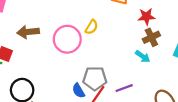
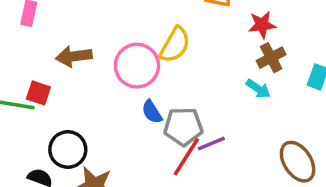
yellow semicircle: (92, 27) -> (175, 45), size x1.5
purple line: (124, 88) -> (211, 144), moved
blue semicircle: (78, 91) -> (152, 112), moved

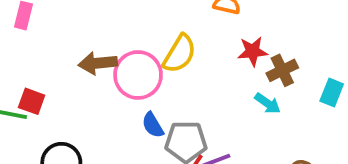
red star: (262, 25) -> (253, 51), moved
brown arrow: (74, 56) -> (98, 63), moved

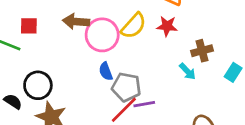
red star: (253, 51) -> (167, 26), moved
red square: (32, 101) -> (29, 26), moved, turned -30

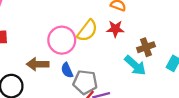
brown arrow: (76, 22) -> (38, 64), moved
cyan arrow: (188, 71) -> (135, 65), size x1.5

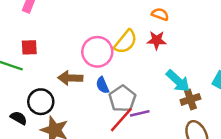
brown cross: (146, 47) -> (190, 99), moved
gray pentagon: (85, 82) -> (122, 99), turned 30

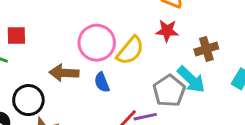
yellow semicircle: (126, 42) -> (130, 51), moved
gray pentagon: (122, 99) -> (169, 91), moved
brown cross: (190, 99) -> (206, 49), moved

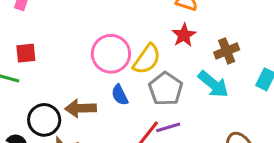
red star: (167, 31) -> (184, 35), turned -30
brown arrow: (64, 73) -> (80, 108), moved
gray pentagon: (169, 91) -> (166, 89), moved

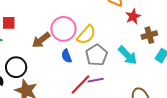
red star: (184, 35) -> (133, 16), moved
brown cross: (227, 51) -> (149, 35), moved
brown arrow: (80, 108) -> (41, 40), moved, turned -42

